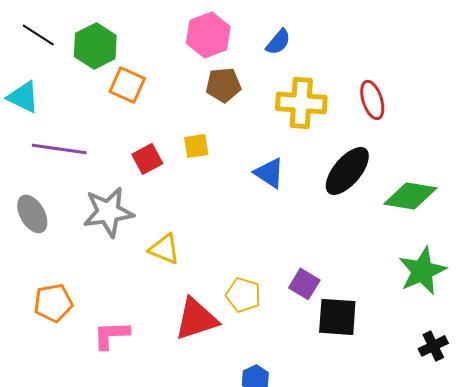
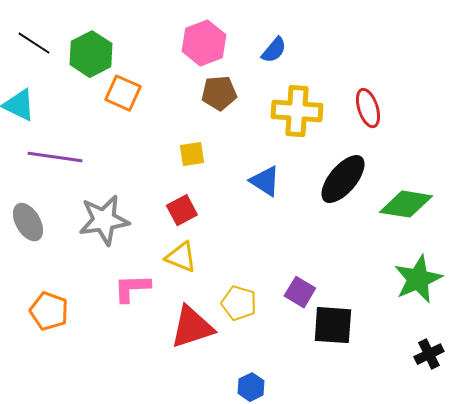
red square: (147, 159) -> (182, 210), moved
yellow triangle: (164, 249) -> (181, 257), moved
orange pentagon: (53, 303) -> (49, 311), turned 30
pink L-shape: (111, 335) -> (132, 288), moved

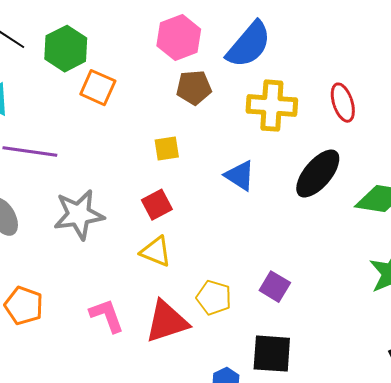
blue semicircle: (274, 50) -> (249, 45), size x1.8
pink L-shape: (132, 288) -> (107, 316), moved, turned 72
black square: (333, 325) -> (272, 354), moved

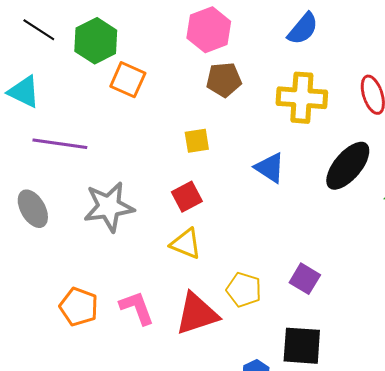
blue semicircle: (249, 45) -> (303, 29), moved, size x0.7
orange pentagon: (24, 306) -> (79, 307), moved

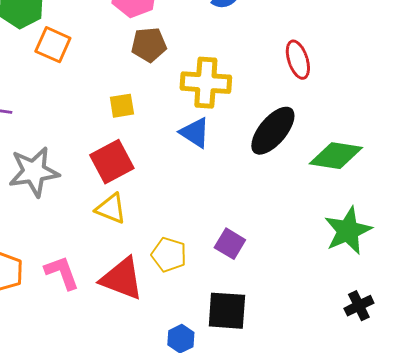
yellow cross: (302, 98) -> (206, 83), moved
red square: (187, 197) -> (112, 162), size x1.4
red triangle: (197, 314) -> (122, 279), turned 39

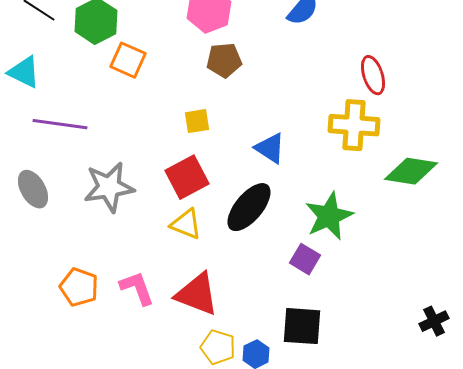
yellow cross: (206, 83) -> (354, 125), moved
black ellipse: (273, 131) -> (249, 207), moved
green star: (348, 231) -> (329, 216), moved
yellow pentagon: (169, 255) -> (218, 347), moved

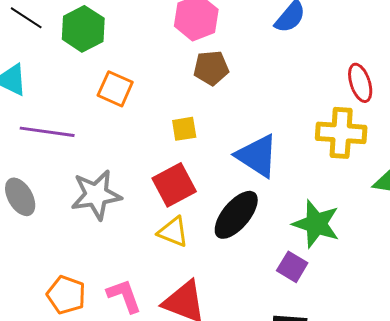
orange square: (128, 60) -> (115, 89), moved
blue triangle: (270, 148) -> (257, 156), size x1.4
green star: (329, 216) -> (316, 224), turned -30

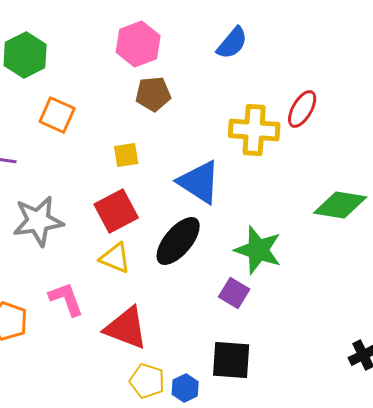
red ellipse: (360, 83) -> (302, 109), turned 48
yellow cross: (341, 133) -> (254, 130), moved
pink L-shape: (124, 296) -> (66, 299), moved

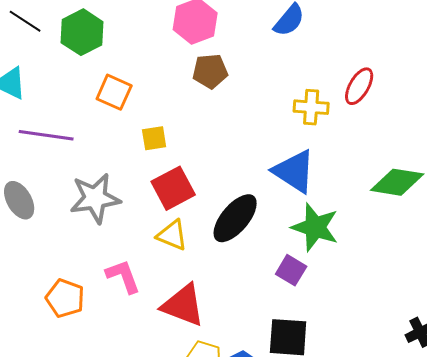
yellow cross: (254, 130) -> (311, 107), size x0.7
yellow square: (126, 155) -> (154, 138), moved
blue triangle: (199, 182) -> (294, 171), moved

